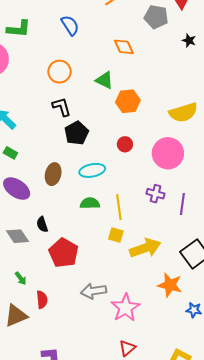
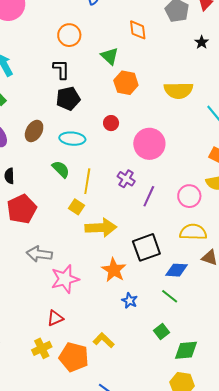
yellow semicircle: (183, 112) -> (178, 90), moved
green semicircle: (90, 203) -> (61, 169), turned 30

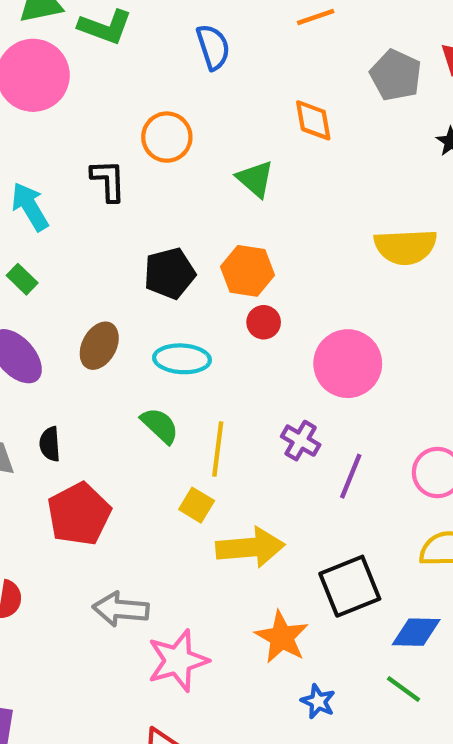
black L-shape: (61, 69) -> (108, 180), moved
orange hexagon: (126, 83) -> (248, 271), moved

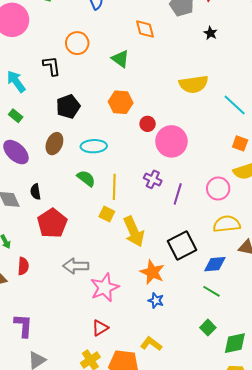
black pentagon: (170, 273) -> (68, 106), moved
red circle: (264, 322) -> (148, 124), moved
yellow arrow: (250, 547) -> (134, 232), turned 76
blue star: (318, 701) -> (156, 300), moved

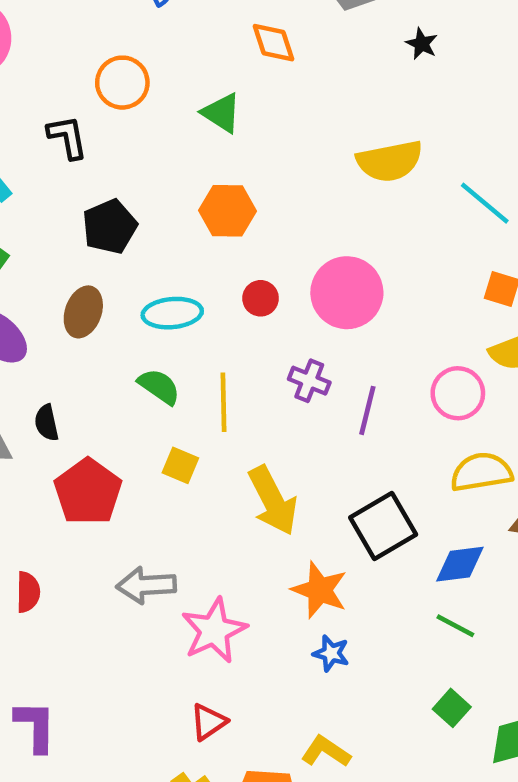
red circle: (148, 124) -> (261, 298), moved
yellow square: (107, 214) -> (180, 465), moved

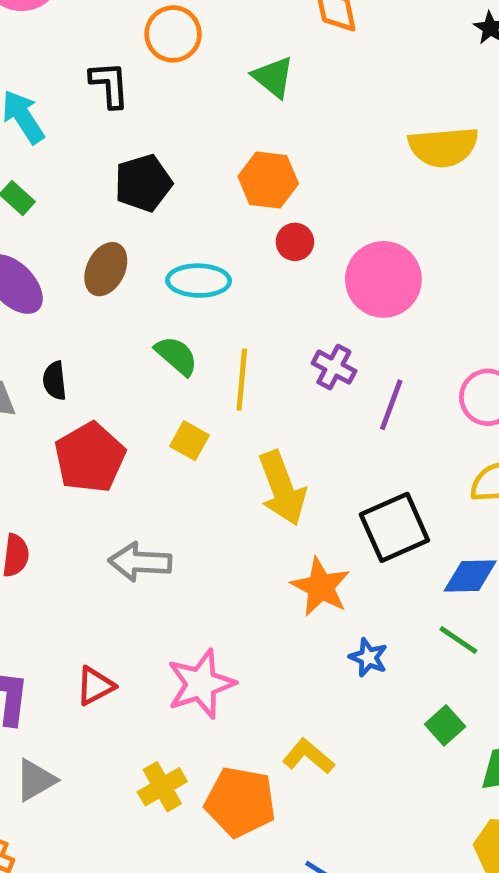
red circle: (261, 298) -> (295, 242), moved
pink star: (214, 630) -> (201, 684), moved
blue star: (331, 653) -> (368, 657), moved
red triangle: (208, 722) -> (95, 686), moved

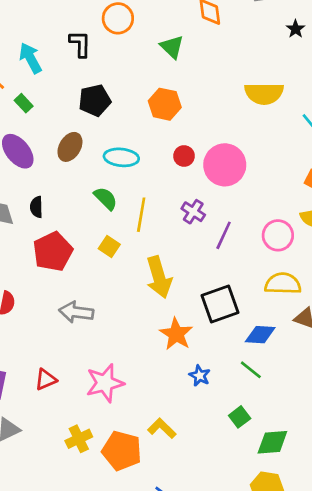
red circle: (295, 242) -> (184, 156), moved

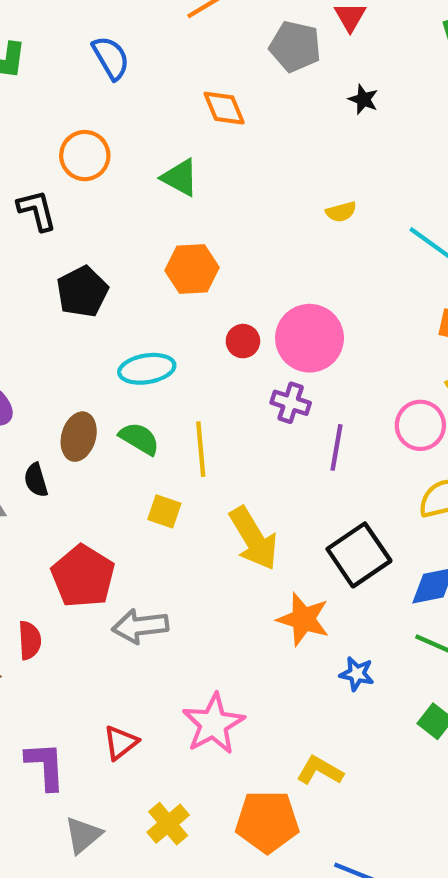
yellow semicircle: (264, 93) -> (341, 212), size x0.5
brown ellipse: (70, 147) -> (79, 437), moved
purple cross: (193, 212) -> (291, 403), moved
red pentagon: (53, 252) -> (83, 576), moved
yellow cross: (79, 439) -> (168, 824), moved

